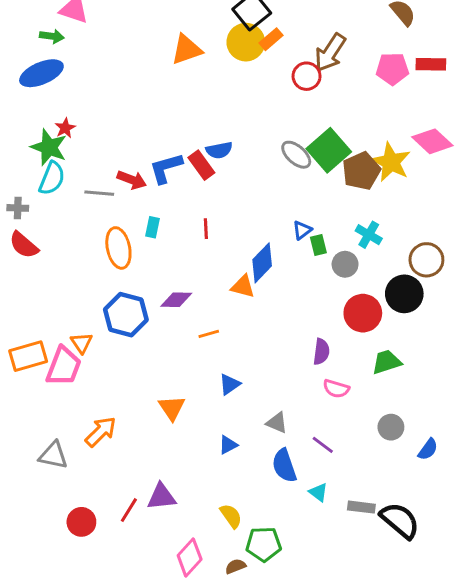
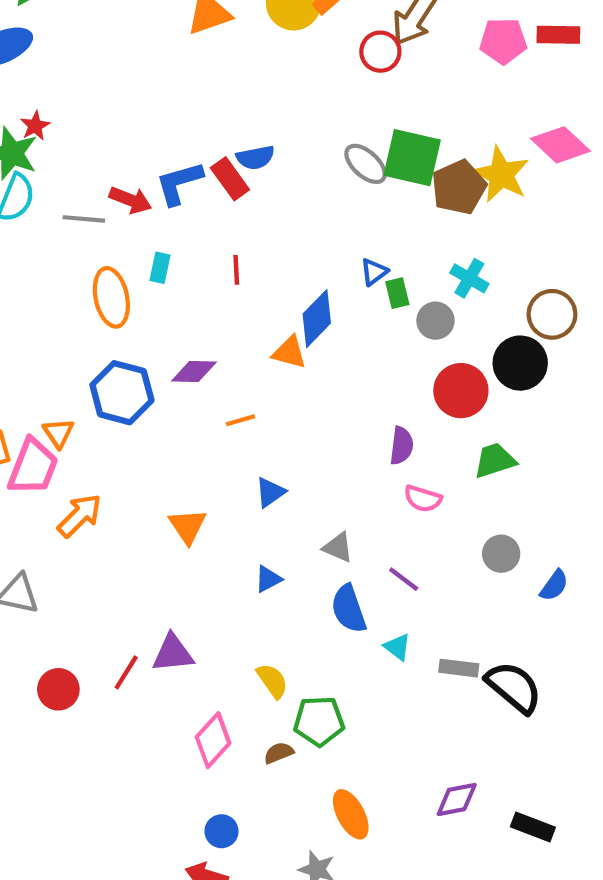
green square: (329, 150) -> (412, 158), turned -36
orange arrow: (101, 432) -> (80, 516), moved

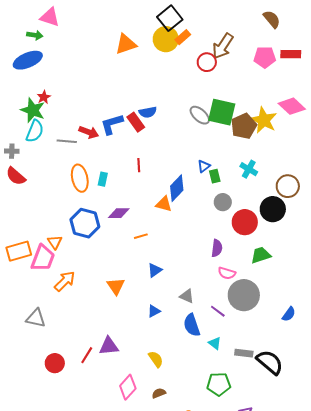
cyan rectangle: (160, 268) -> (103, 179), moved
gray circle: (435, 321) -> (223, 202), moved
gray circle: (501, 554) -> (244, 295), moved, size x1.8
green pentagon: (319, 721) -> (219, 384), moved

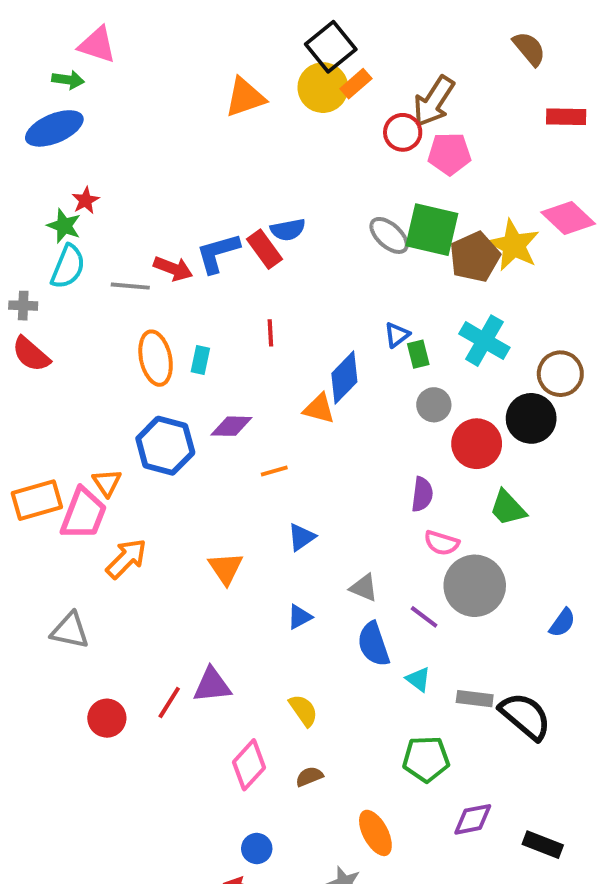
pink pentagon: (265, 57) -> (449, 154), moved
green star: (33, 110) -> (64, 226), size x0.7
cyan cross: (249, 169) -> (484, 341), size x1.4
green trapezoid: (261, 255) -> (508, 508), turned -115

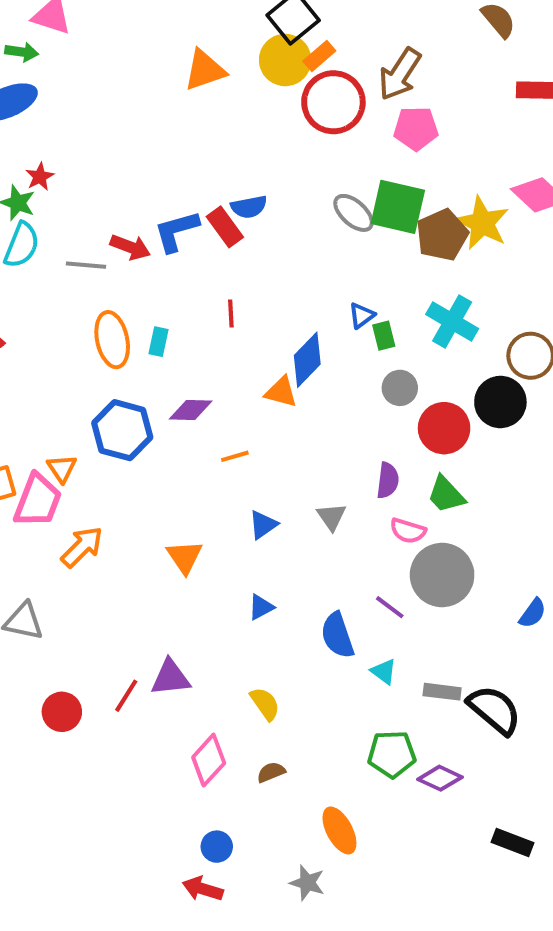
red circle: (403, 132) -> (333, 102), moved, size x1.6
green trapezoid: (508, 508) -> (446, 495), moved
gray triangle: (364, 588) -> (331, 517), moved, turned 32
purple diamond: (473, 819) -> (440, 778), moved, turned 36

